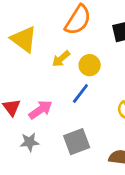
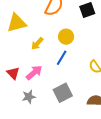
yellow triangle: (24, 39) -> (17, 23), turned -45
yellow arrow: (61, 59) -> (37, 43), moved

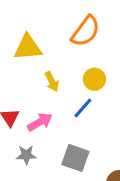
yellow arrow: (37, 43) -> (52, 82), turned -80
gray square: (63, 93) -> (75, 158), turned 36

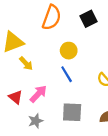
yellow arrow: (52, 82) -> (26, 63), moved
blue line: (83, 108) -> (67, 74), turned -56

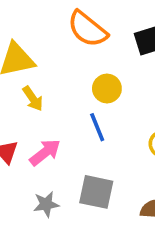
orange semicircle: (52, 17) -> (87, 29), turned 100
gray star: (36, 121) -> (46, 204), moved

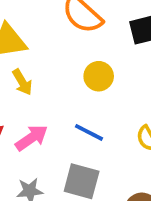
blue line: (97, 127) -> (89, 132), moved, turned -44

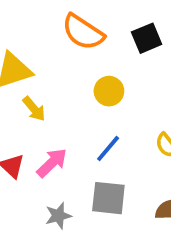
blue line: (89, 132) -> (108, 148), turned -68

